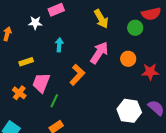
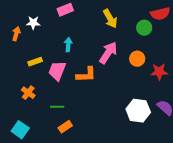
white star: (35, 23) -> (33, 23), moved
orange L-shape: (77, 75) -> (86, 75), turned 45
pink trapezoid: (41, 83) -> (57, 71), moved
green line: (54, 101) -> (57, 107), moved, turned 64

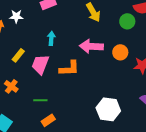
pink arrow: (108, 53) -> (91, 46), turned -120
yellow rectangle: (35, 62) -> (18, 55), turned -32
white hexagon: (138, 111) -> (108, 109), moved

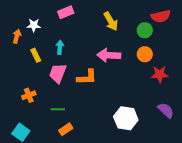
cyan arrow: (51, 38) -> (60, 47), moved
orange circle: (120, 52) -> (145, 54), moved
yellow rectangle: (18, 55) -> (36, 55), moved, turned -64
orange cross: (11, 86) -> (29, 95), turned 32

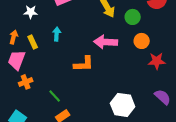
green circle: (145, 30) -> (133, 17), moved
orange arrow: (17, 36) -> (14, 37), moved
pink trapezoid: (58, 73) -> (17, 60), moved
green line: (58, 109) -> (55, 96), turned 48

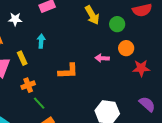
yellow rectangle: (33, 42) -> (22, 58), moved
pink arrow: (106, 42) -> (102, 58), moved, size x0.6
orange cross: (26, 82) -> (28, 85), moved

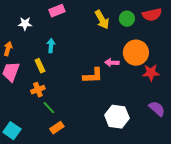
green circle: (117, 24) -> (127, 19), moved
orange circle: (126, 48) -> (136, 53), size x1.6
yellow rectangle: (22, 58) -> (40, 66), moved
orange L-shape: (68, 71) -> (93, 76), moved

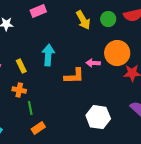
cyan arrow: (51, 46) -> (48, 55), moved, size x1.5
orange cross: (38, 90) -> (19, 90), turned 32
green line: (49, 108) -> (30, 108), turned 32

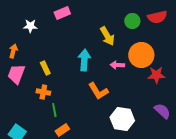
yellow arrow: (83, 20) -> (107, 36), moved
cyan arrow: (48, 55) -> (84, 60), moved
orange L-shape: (74, 76) -> (98, 91), moved, turned 60

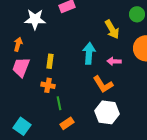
white star: (30, 26) -> (35, 19), size x1.5
pink arrow: (117, 65) -> (114, 61), moved
yellow rectangle: (45, 68) -> (50, 61), turned 32
white hexagon: (122, 119) -> (107, 112), moved

